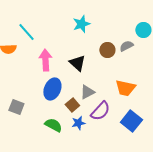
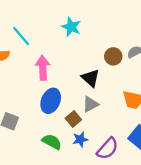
cyan star: (81, 24) -> (71, 27), moved, turned -30
black triangle: (77, 63) -> (90, 78), moved
purple semicircle: (100, 111) -> (108, 149), moved

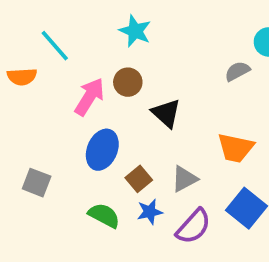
brown circle: (113, 56) -> (128, 82), moved
pink arrow: (43, 68) -> (89, 97), turned 35
gray triangle: (90, 104) -> (184, 179), moved

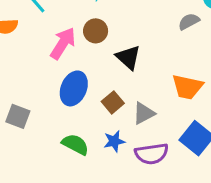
brown square: (139, 179) -> (113, 102), moved
purple semicircle: (194, 226) -> (152, 154), turned 40

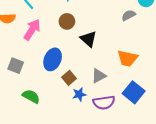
pink arrow: (63, 43) -> (32, 30), moved
brown square: (113, 102) -> (69, 78), moved
gray square: (18, 116) -> (16, 66), moved
green semicircle: (75, 144) -> (31, 96), moved

